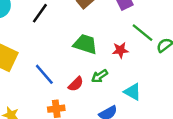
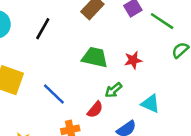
green line: (143, 33) -> (162, 21), moved
red semicircle: (76, 84) -> (95, 110), moved

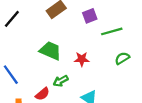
green line: (162, 21) -> (112, 31), turned -60

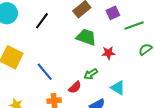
green trapezoid: (50, 51) -> (86, 37), moved

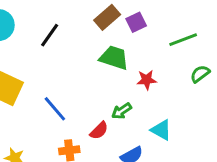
purple square: (113, 13) -> (136, 22), moved

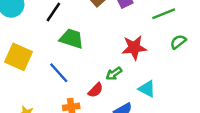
green trapezoid: (114, 58) -> (71, 39), moved
red star: (147, 80) -> (134, 48), size x1.5

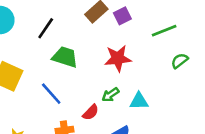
red star: (134, 48) -> (118, 58), moved
cyan triangle: (147, 89) -> (139, 101), moved, turned -30

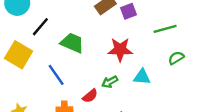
black line: (46, 28) -> (40, 27), moved
cyan triangle: (139, 101) -> (142, 77), moved

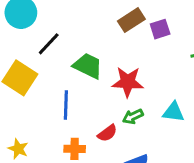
red star: (120, 50) -> (128, 82), moved
blue line: (56, 75) -> (66, 105), turned 35

